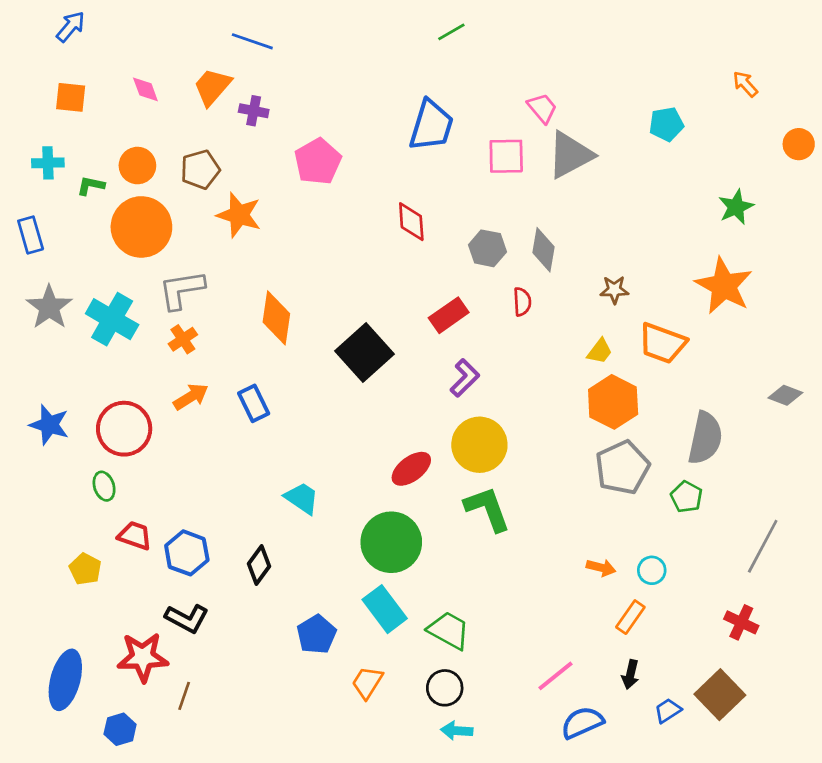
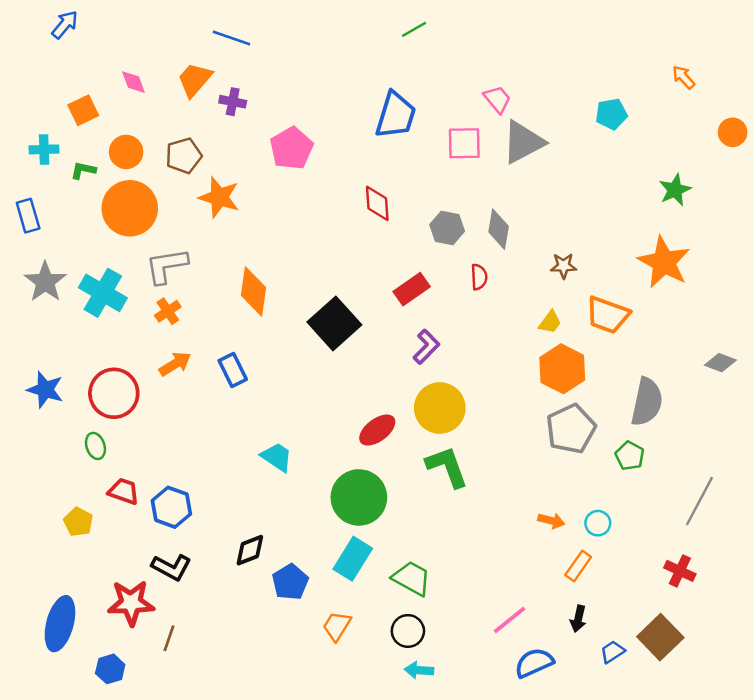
orange square: (71, 97) -> (83, 110), moved, turned -32
black diamond: (259, 565) -> (250, 550), moved, turned 32
cyan rectangle: (385, 609) -> (353, 559), turned 69

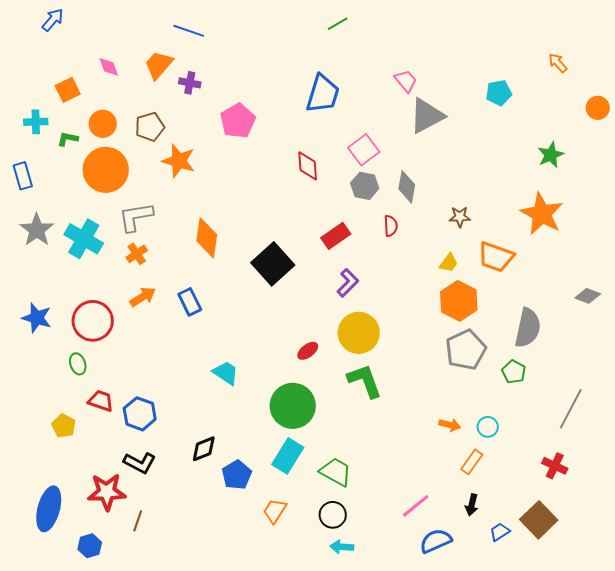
pink square: (464, 143) -> (364, 150), moved, turned -36
red ellipse: (377, 430) -> (308, 351), size x0.7

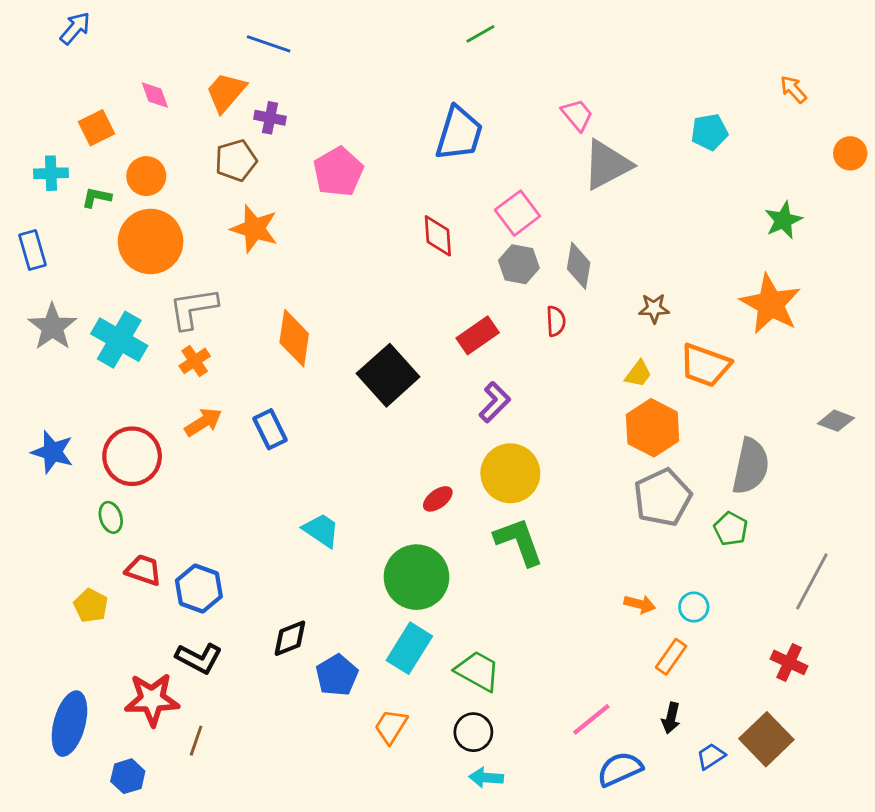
brown pentagon: (150, 127) -> (236, 160), moved

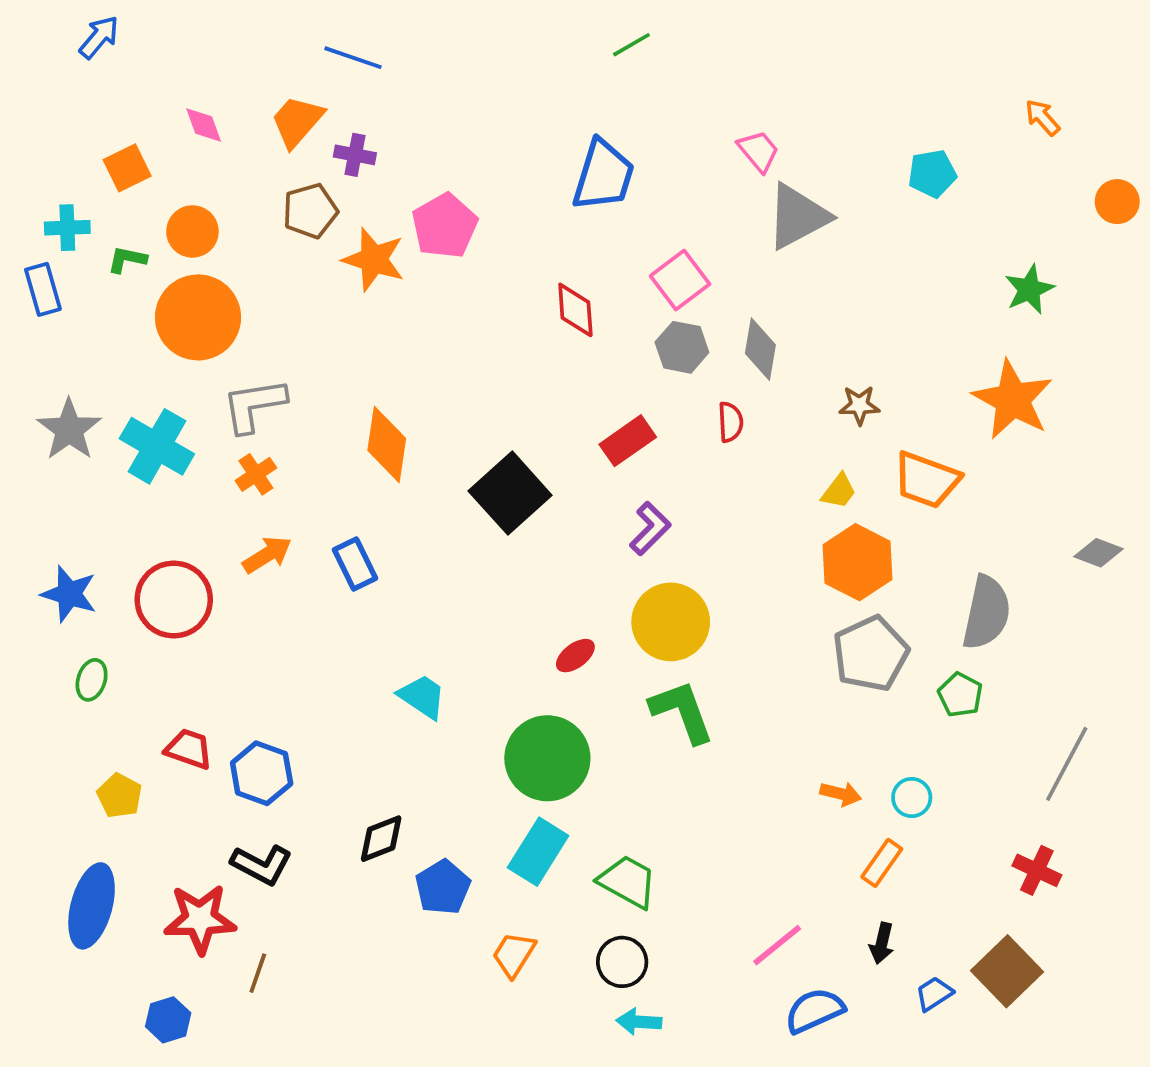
orange star: (254, 229) -> (374, 259), moved
blue rectangle: (33, 250) -> (43, 289), moved
green ellipse: (111, 517) -> (92, 680), moved, turned 36
blue ellipse: (69, 724) -> (92, 906), moved

